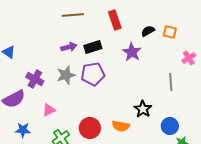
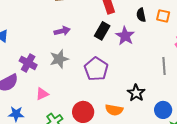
black semicircle: (148, 31) -> (141, 15), turned -72
black rectangle: (93, 47) -> (102, 31), moved, turned -42
purple pentagon: (93, 74) -> (96, 69), moved, turned -30

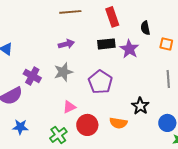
orange square: (163, 16) -> (166, 44), moved
black rectangle: (102, 31) -> (106, 44), turned 54
pink triangle: (42, 94) -> (69, 107), moved

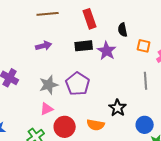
gray star: (63, 72) -> (49, 85), moved

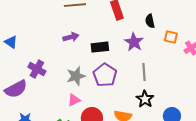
black rectangle: (84, 46) -> (100, 47), moved
gray line: (146, 81) -> (144, 72), moved

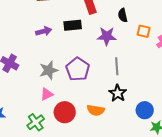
purple star: (134, 42) -> (107, 36), turned -30
black rectangle: (100, 47) -> (73, 25), moved

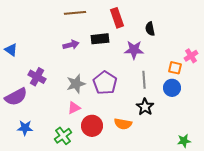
orange square: (144, 31) -> (175, 68), moved
blue circle: (145, 110) -> (172, 88), moved

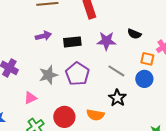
black semicircle: (150, 29) -> (134, 34), moved, turned -56
black rectangle: (100, 39) -> (72, 42), moved
gray line: (144, 80) -> (116, 71), turned -54
pink triangle: (74, 108) -> (30, 98), moved

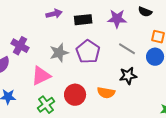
pink triangle: (30, 98) -> (41, 76), size x1.5
black star: (117, 98) -> (128, 76), turned 30

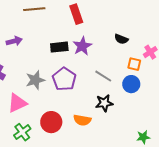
purple arrow: (54, 14) -> (14, 41), moved
purple star: (117, 19) -> (82, 46), moved, turned -30

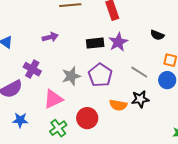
orange semicircle: (82, 120) -> (118, 105), moved

